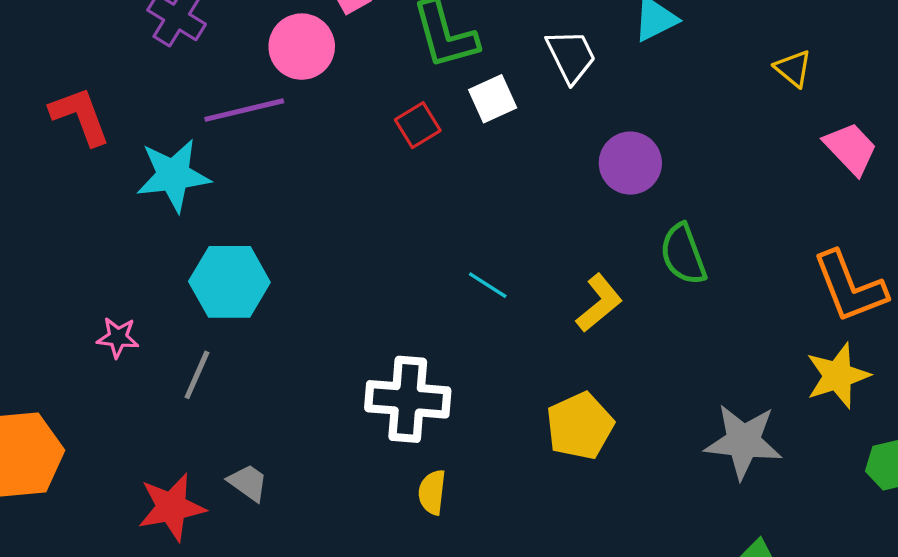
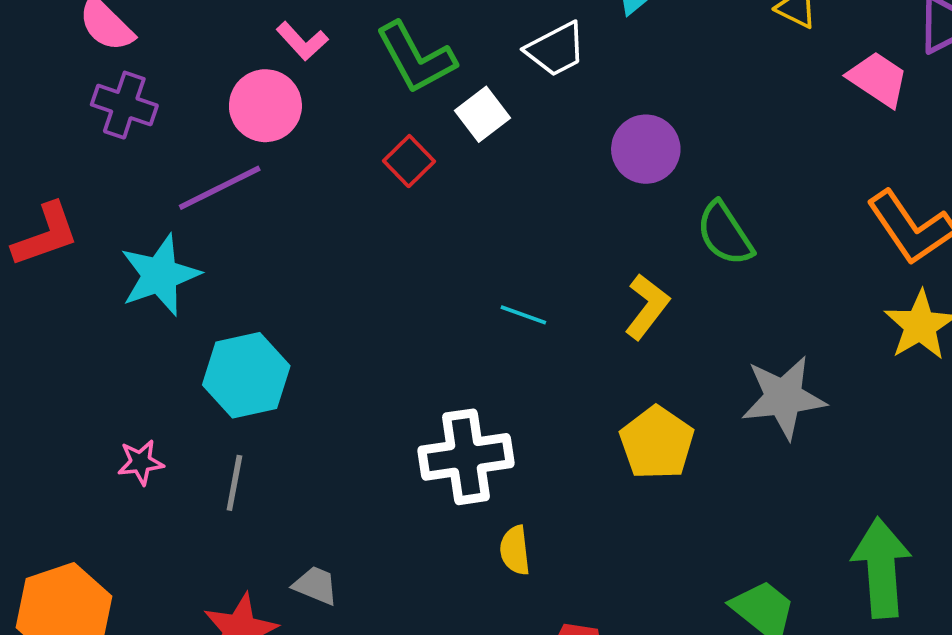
white trapezoid: (571, 56) -> (556, 49), turned 102
red L-shape: (80, 116) -> (45, 235), turned 104
gray star: (743, 441) -> (784, 397), moved

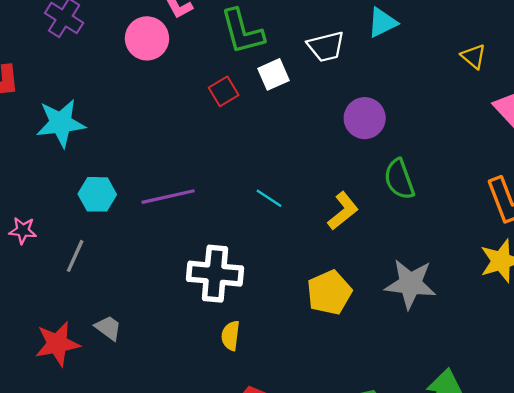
purple line: (220, 188) -> (168, 197), moved
cyan hexagon: (246, 375) -> (97, 194), size x0.7

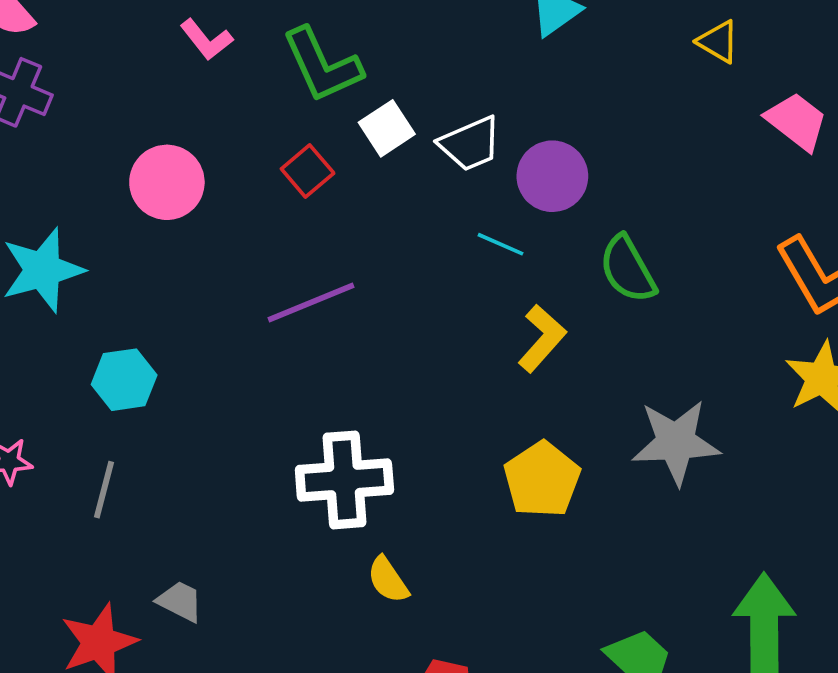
pink circle: (147, 38) -> (167, 182), moved
white trapezoid: (326, 47) -> (470, 144), moved
purple line: (168, 197) -> (311, 303), moved
cyan line: (269, 198) -> (501, 244), moved
yellow semicircle: (231, 336) -> (388, 580), turned -32

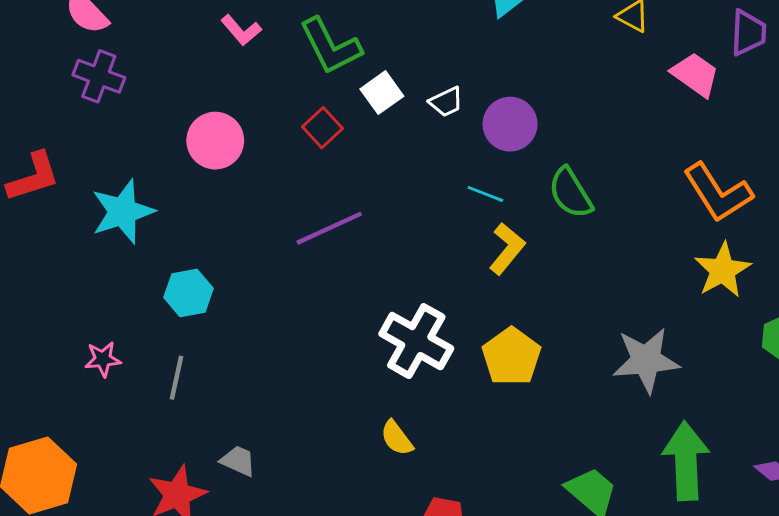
white trapezoid: (470, 144) -> (446, 102), size x0.7
cyan line: (501, 244) -> (485, 194), moved
gray star: (676, 442) -> (646, 360), moved
white cross: (344, 480) -> (416, 341), moved, turned 36

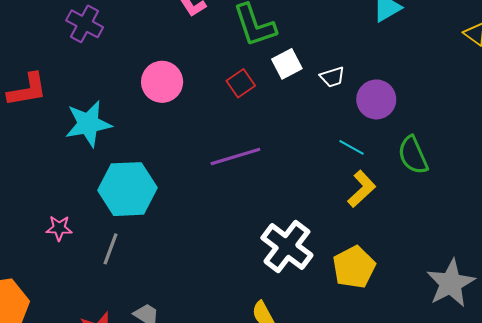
cyan hexagon: (189, 293) -> (128, 189), size x1.6
gray star: (646, 360) -> (451, 283), turned -30

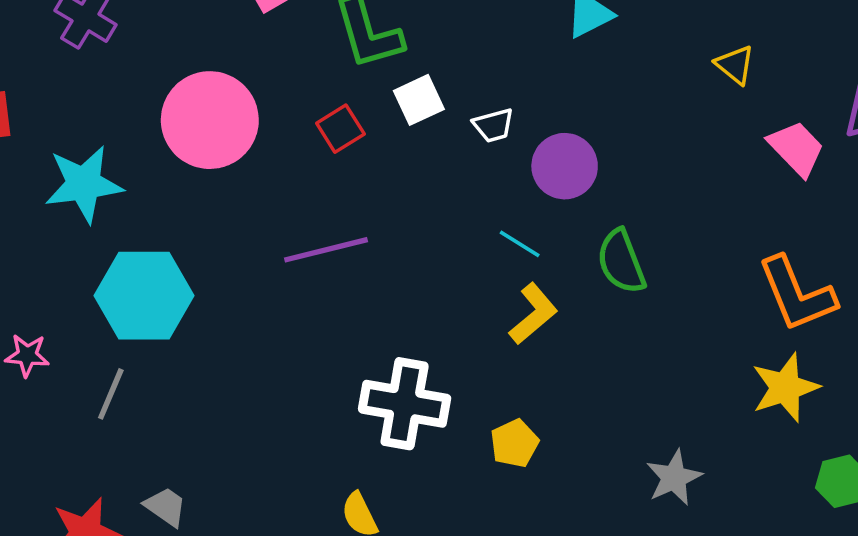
pink circle: (162, 82) -> (210, 120), size x1.4
white cross: (287, 247) -> (405, 404), turned -30
yellow pentagon: (354, 267) -> (514, 443), size x0.7
gray star: (451, 283) -> (674, 478), size x0.7

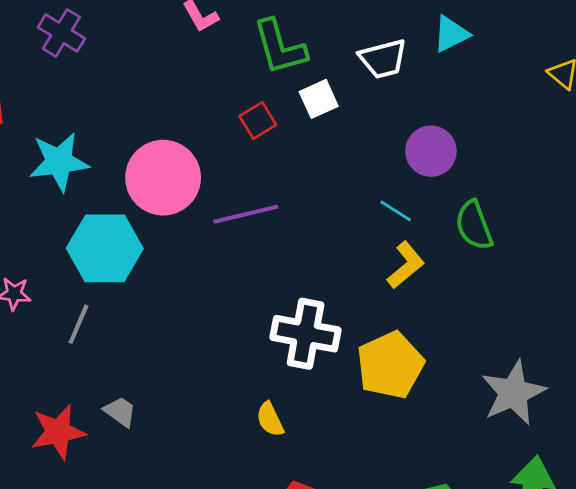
pink circle: (210, 120) -> (163, 178), moved
white trapezoid: (493, 125) -> (383, 59), moved, size x1.5
yellow pentagon: (514, 443) -> (390, 365), size x1.8
gray star: (674, 478) -> (513, 393), size x1.5

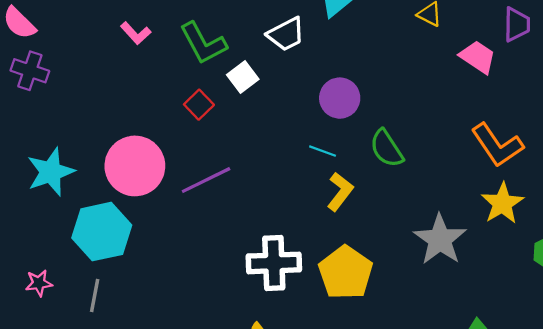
gray star: (513, 393) -> (440, 239), moved

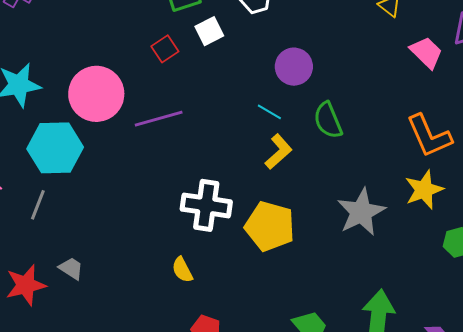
yellow pentagon: (346, 273) -> (270, 226), turned -30

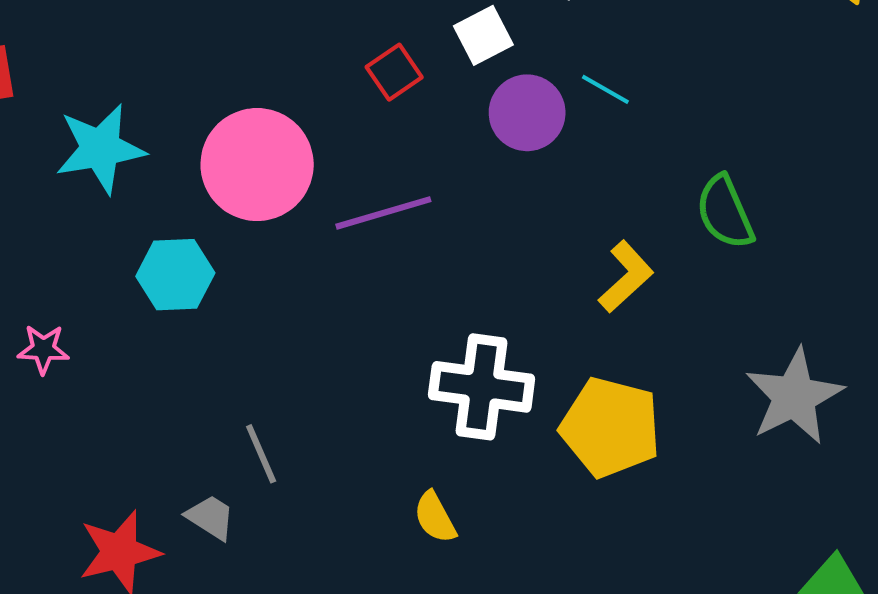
purple circle: (294, 67) -> (527, 113), moved
cyan line: (269, 112) -> (605, 89), moved
cyan hexagon: (55, 148) -> (175, 275), size x0.7
gray line: (38, 205) -> (261, 454), moved, turned -44

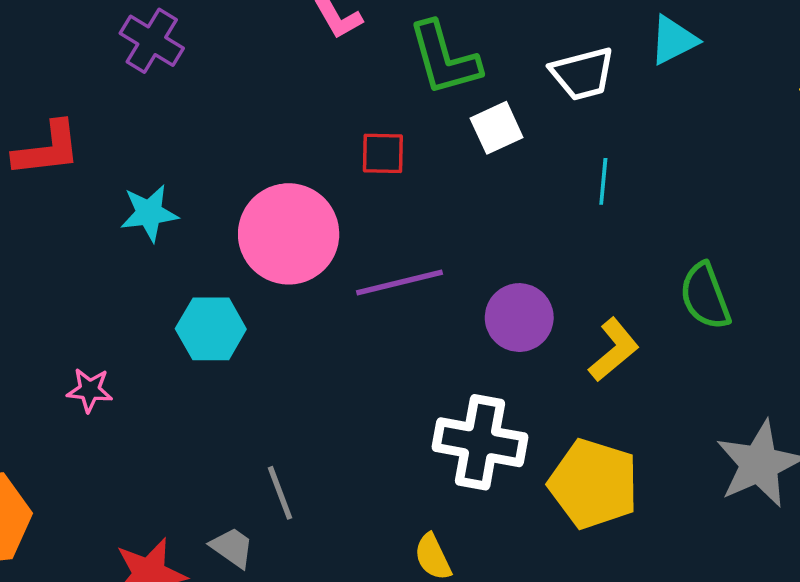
red square: (394, 72) -> (383, 153), moved, turned 33
cyan line: (605, 89) -> (603, 181), turned 63
purple circle: (527, 113) -> (519, 318), moved
cyan star: (100, 149) -> (149, 213), size x0.7

